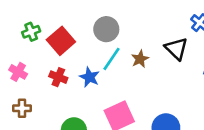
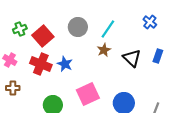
black triangle: (176, 49) -> (132, 58), moved
cyan line: (111, 59) -> (108, 29), moved
red cross: (58, 77) -> (41, 64), size x1.5

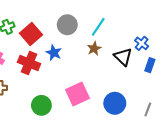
blue cross: (150, 22) -> (142, 43), moved
blue rectangle: (158, 56) -> (150, 65), moved
blue star: (65, 64) -> (54, 53), moved

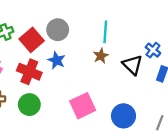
gray circle: (67, 25) -> (58, 30), moved
cyan line: (98, 27) -> (105, 32), turned -30
green circle: (41, 105) -> (29, 105), moved

